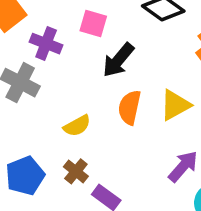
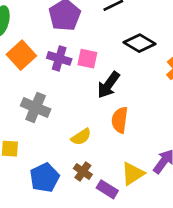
purple cross: (46, 44) -> (59, 58), moved
yellow triangle: (175, 105) -> (133, 174), moved

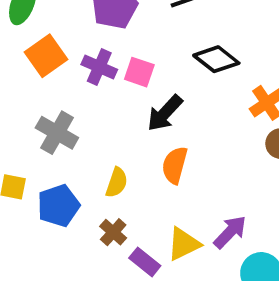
yellow semicircle: (81, 137) -> (117, 182), turned -45
blue pentagon: (45, 178) -> (58, 206), moved

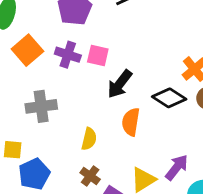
black diamond: (216, 59) -> (169, 98), moved
gray cross: (57, 133) -> (41, 106), turned -32
blue pentagon: (58, 206) -> (34, 174), moved

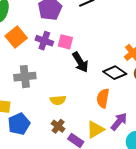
black arrow: (120, 84) -> (80, 62), turned -70
orange semicircle: (131, 122) -> (103, 98), moved
yellow semicircle: (89, 139) -> (58, 100), turned 70

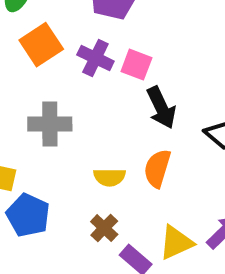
orange semicircle: (103, 98) -> (157, 168), moved
blue pentagon: (19, 124) -> (28, 215), turned -30

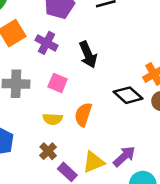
pink square: (136, 65) -> (58, 83), moved
black arrow: (161, 108) -> (88, 55), moved

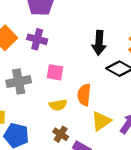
black arrow: (88, 55) -> (99, 43), moved, turned 40
yellow triangle: (93, 162) -> (101, 121), moved

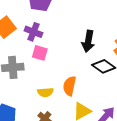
pink square: (55, 72) -> (40, 53), moved

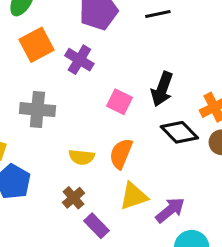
pink square: (40, 53) -> (120, 102), moved

